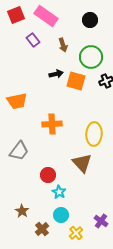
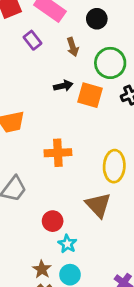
black circle: (90, 20) -> (97, 19), moved
brown star: (22, 211) -> (42, 269), moved

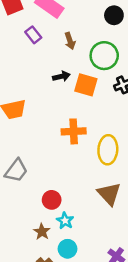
black circle: (97, 19) -> (114, 15), moved
orange cross: (58, 153) -> (74, 131), moved
brown triangle: (98, 205) -> (109, 194), moved
brown star: (42, 269) -> (42, 232), moved

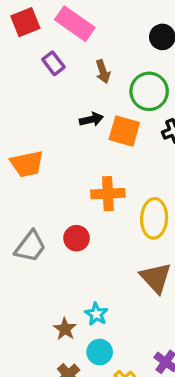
red circle: (52, 200) -> (77, 238), moved

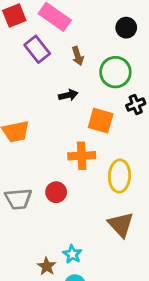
purple rectangle: (53, 63) -> (37, 49), size x1.4
orange square: (124, 131) -> (101, 121), moved
gray trapezoid: (30, 246) -> (18, 199), turned 48

